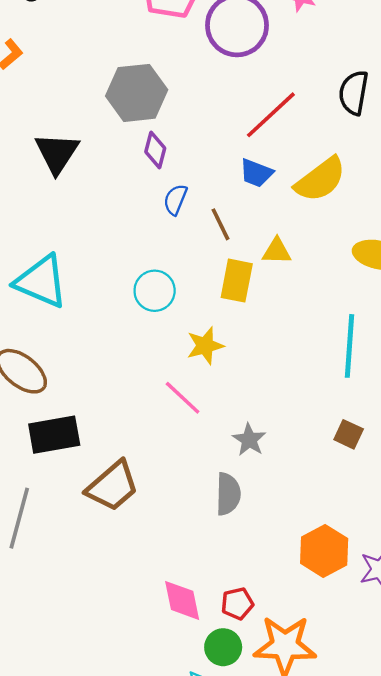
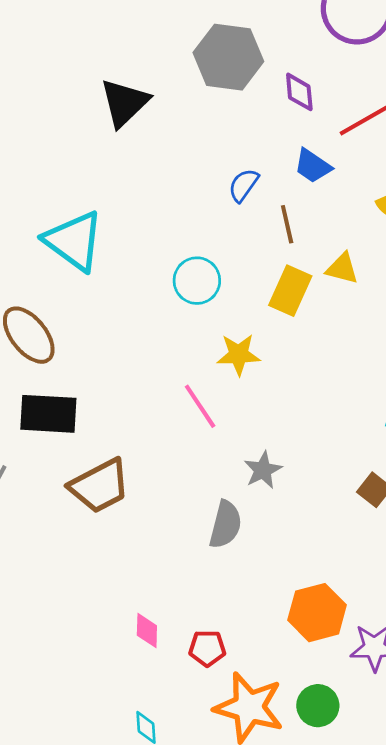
purple diamond: (155, 150) -> (299, 92), moved, turned -33
blue trapezoid: (256, 173) -> (313, 166), moved
pink diamond: (182, 600) -> (147, 630), size x0.7
green circle: (223, 647) -> (318, 706), moved

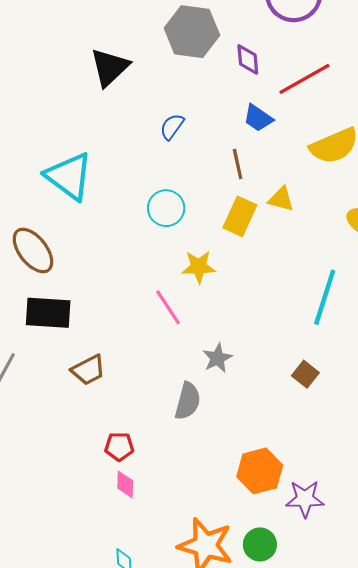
blue semicircle: (243, 185) -> (172, 127), moved
brown trapezoid: (100, 486) -> (88, 370), size x0.7
red pentagon: (207, 648) -> (119, 447), moved

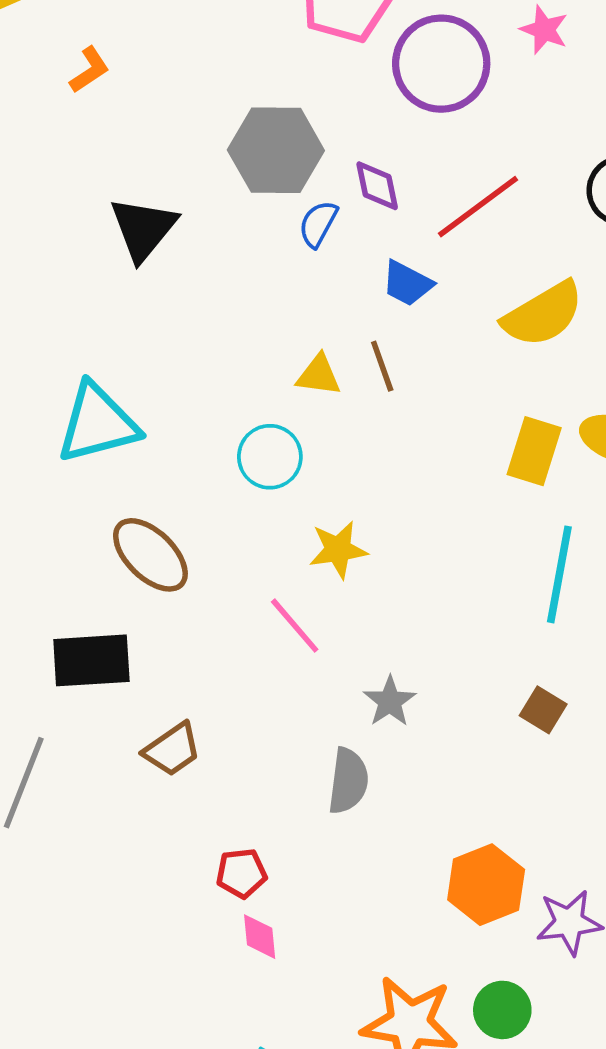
blue semicircle: (172, 127) -> (318, 224), moved
cyan triangle: (69, 176) -> (98, 423), turned -44
yellow triangle: (281, 199) -> (319, 375), moved
yellow rectangle: (240, 216) -> (534, 451), moved
brown ellipse: (33, 250) -> (150, 555), moved

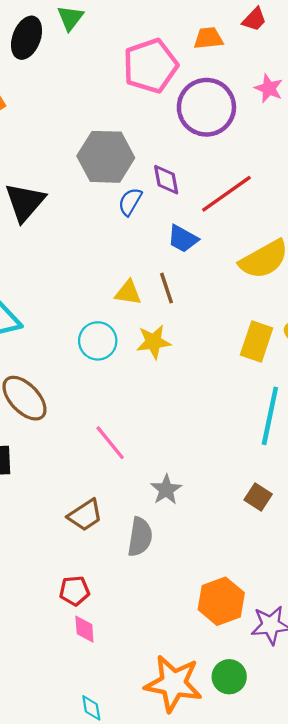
yellow star: (338, 550) -> (154, 342), moved
brown trapezoid: (172, 749) -> (85, 515), moved

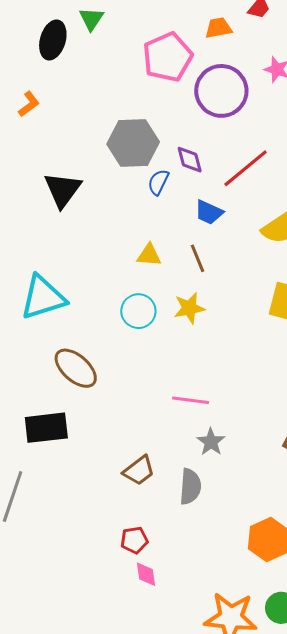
yellow triangle: (128, 293) -> (149, 255), moved
pink line: (110, 443) -> (191, 400), moved, turned -39

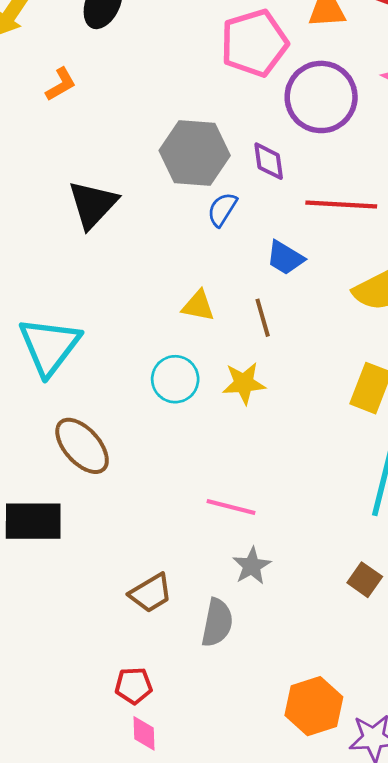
purple diamond: (190, 160) -> (269, 161), moved
red line: (246, 168) -> (341, 205), turned 36
cyan triangle: (43, 298) -> (49, 346), turned -42

